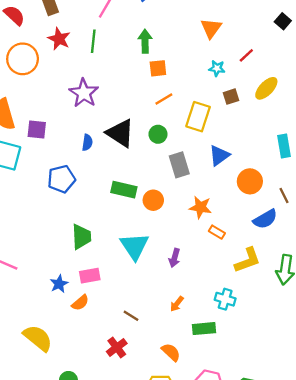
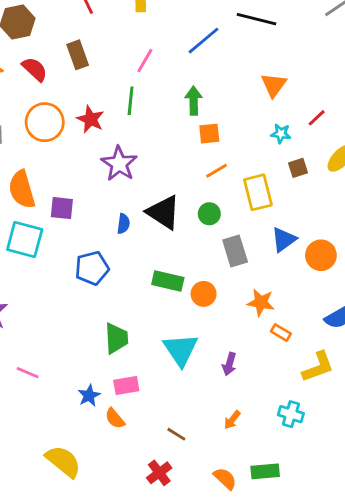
red star: (59, 39) -> (91, 119), moved
yellow rectangle: (198, 117) -> (258, 192), turned -32
orange circle: (250, 181) -> (321, 255), moved
orange semicircle: (80, 303) -> (115, 418), turned 90
green rectangle: (204, 329) -> (265, 471), moved

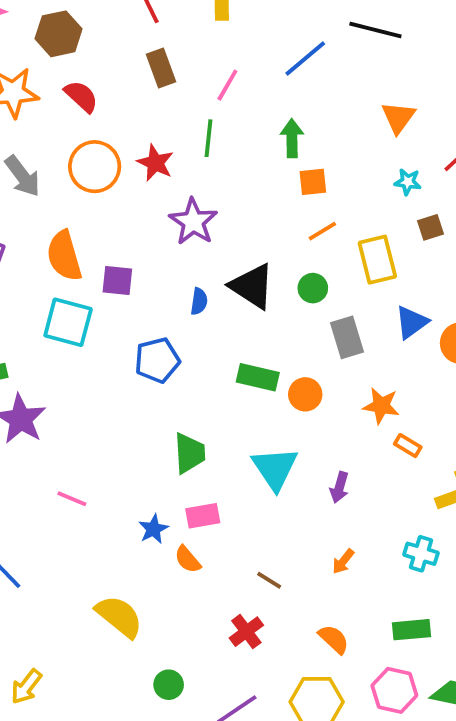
brown rectangle: (78, 55) -> (161, 68), moved
green rectangle: (265, 471) -> (411, 630), moved

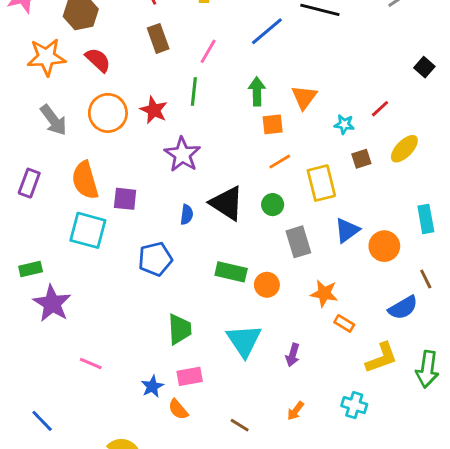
orange triangle: (398, 117) -> (304, 97), moved

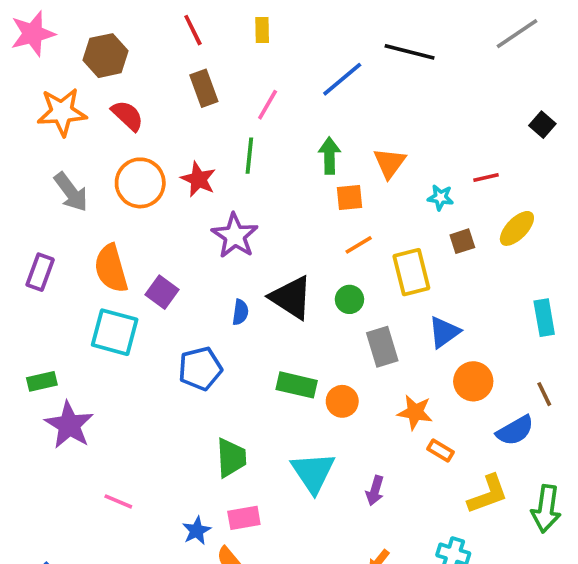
red line: (380, 109) -> (486, 177), turned 30
purple square: (125, 199) -> (162, 292), turned 30
orange circle: (384, 246) -> (473, 381), moved

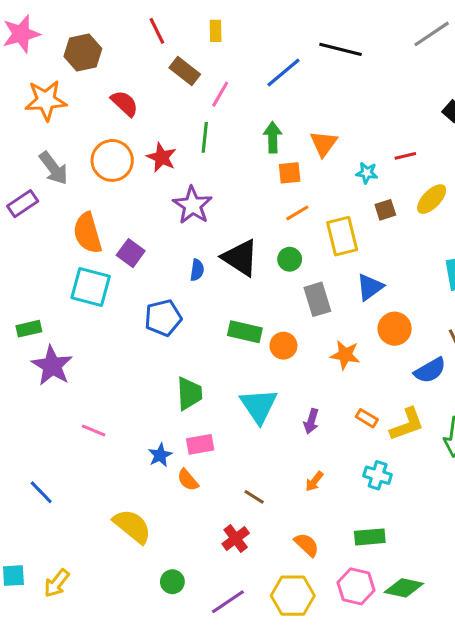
brown rectangle: (204, 88) -> (185, 71), moved, turned -32
red semicircle: (127, 116) -> (125, 103), moved
purple rectangle: (40, 272) -> (23, 204), moved, turned 36
orange rectangle: (440, 450) -> (367, 418), moved

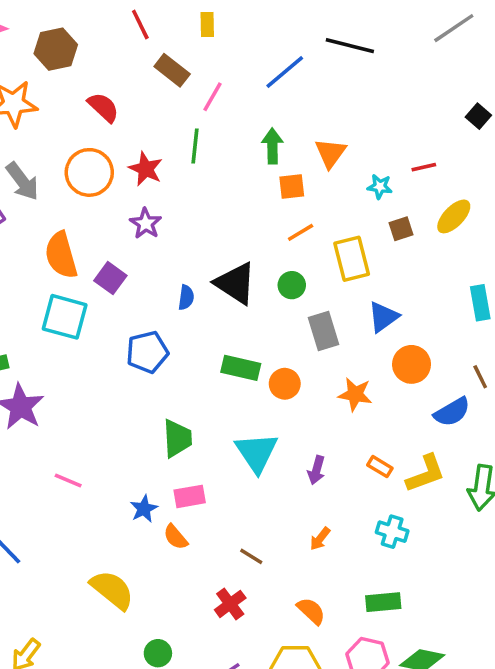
purple star: (192, 205) -> (146, 224), moved, size x0.7

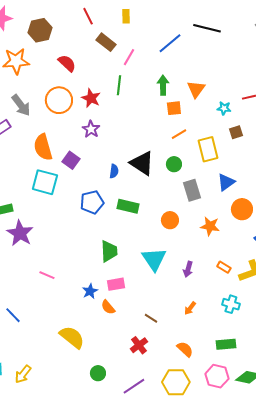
green rectangle: (241, 368) -> (128, 206), moved

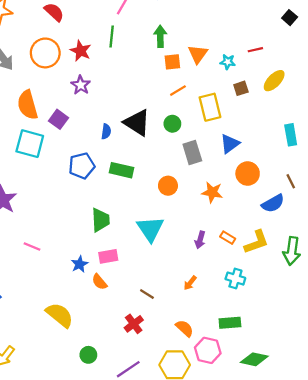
orange triangle: (196, 89) -> (198, 54), moved
purple arrow: (188, 269) -> (200, 240), moved
pink hexagon: (217, 376) -> (208, 350), moved

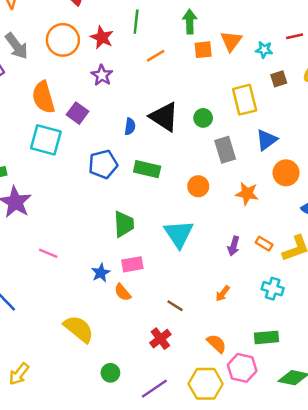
orange line: (178, 91) -> (156, 56), moved

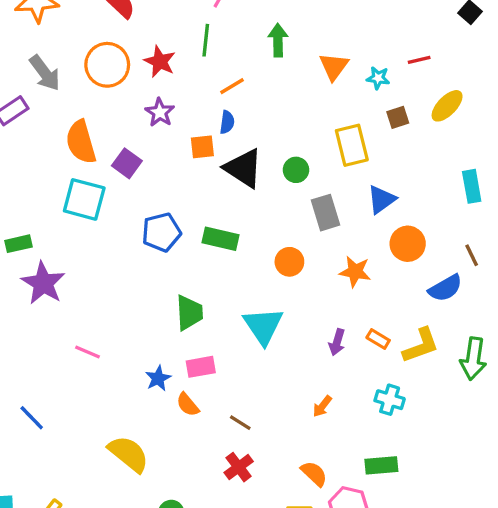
orange square: (203, 50) -> (202, 147), moved
blue semicircle: (130, 126) -> (227, 122), moved
brown line: (175, 306) -> (240, 423), moved

